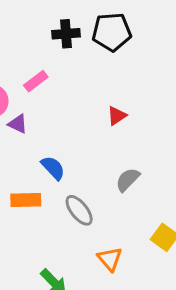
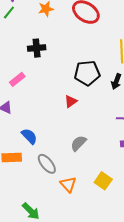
black pentagon: (112, 32) -> (87, 73), moved
orange triangle: (110, 259) -> (68, 184), moved

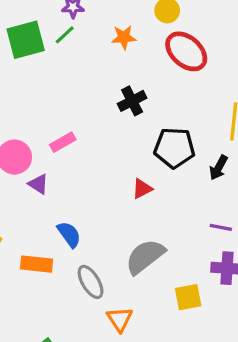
black cross: (37, 48) -> (132, 101), moved, turned -30
gray semicircle: (78, 143) -> (145, 257), size x1.5
yellow square: (103, 181) -> (188, 297), moved, turned 36

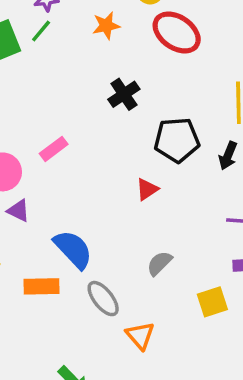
purple triangle: (38, 184) -> (18, 211), moved
blue semicircle: (69, 234) -> (73, 249), size x1.4
gray semicircle: (145, 257) -> (159, 263), size x0.6

